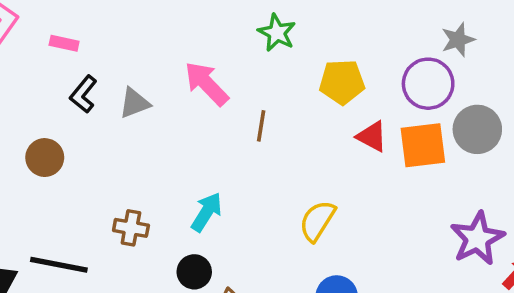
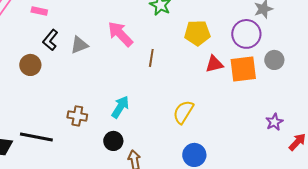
gray circle: (477, 129) -> (274, 60), size x0.7
red triangle: (372, 136) -> (214, 64), turned -42
brown circle: (45, 158) -> (30, 65), moved
purple star: (477, 238) -> (274, 122), size x0.6

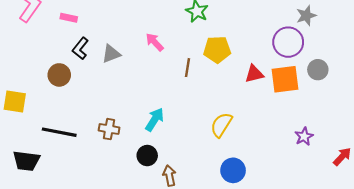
yellow pentagon: (197, 33) -> (217, 50), moved
pink arrow: (120, 34) -> (155, 42), size x0.7
purple star: (274, 122) -> (304, 136), moved
black line: (36, 137) -> (59, 132), moved

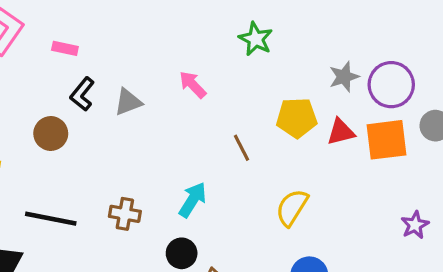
gray star: (306, 16) -> (344, 77), moved
yellow pentagon: (217, 50) -> (297, 118), moved
brown line: (187, 68) -> (241, 148), moved, turned -36

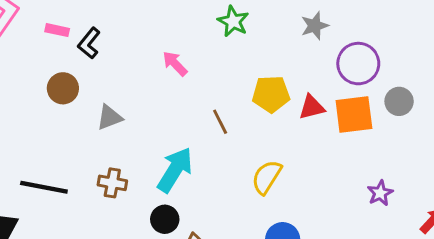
gray star: (344, 77) -> (315, 26), moved
black L-shape: (82, 94) -> (89, 43), moved
gray triangle: (128, 102) -> (109, 117), moved
brown circle: (51, 134) -> (63, 88), moved
cyan arrow: (193, 200) -> (175, 170), size x1.4

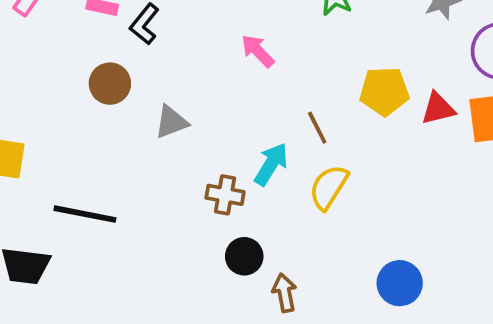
cyan arrow: (175, 170) -> (271, 164), moved, size x0.7
yellow semicircle: (267, 177) -> (329, 187), moved
brown cross: (112, 183) -> (225, 195), moved

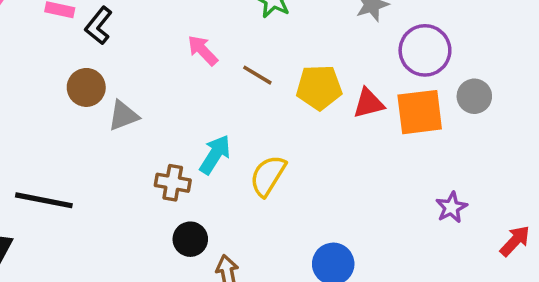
brown circle: (110, 84) -> (86, 87), moved
brown line: (317, 128) -> (257, 75), moved, turned -32

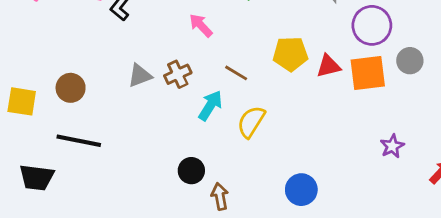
brown line: (257, 75) -> (236, 73), moved
brown circle: (86, 87) -> (71, 88), moved
brown cross: (173, 183) -> (178, 74), moved, turned -35

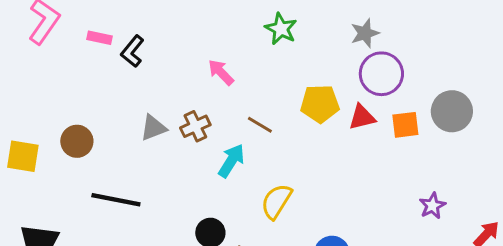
purple circle: (372, 25) -> (381, 74), moved
gray circle: (410, 61) -> (452, 111), size x1.4
orange square: (368, 73) -> (405, 125), size x0.7
yellow semicircle: (251, 122) -> (276, 201), moved
black line: (79, 141) -> (116, 200), moved

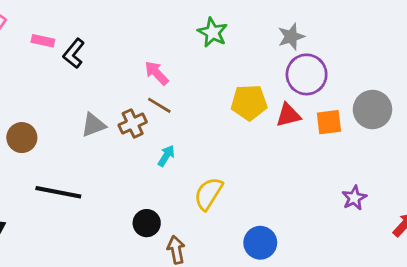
brown line: (260, 125) -> (159, 105), moved
cyan arrow: (231, 161) -> (166, 156), size x0.7

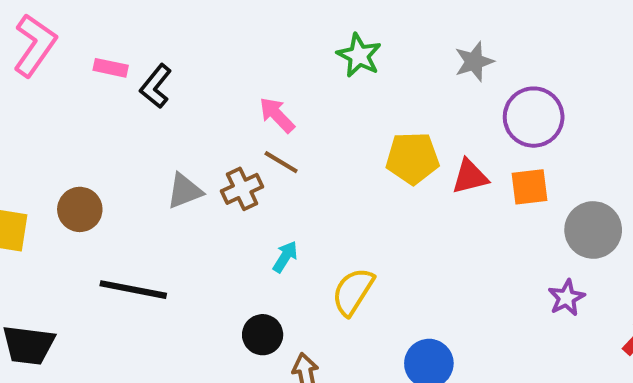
purple circle: (307, 74) -> (534, 117), moved
gray circle: (372, 110) -> (593, 230), moved
cyan arrow: (166, 156) -> (285, 257), moved

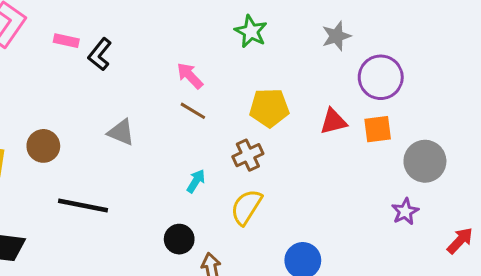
yellow pentagon: (412, 158) -> (269, 108), moved
brown cross: (242, 189) -> (248, 155), moved
gray triangle: (185, 191) -> (121, 132), turned 44

